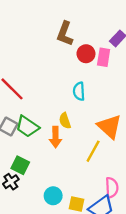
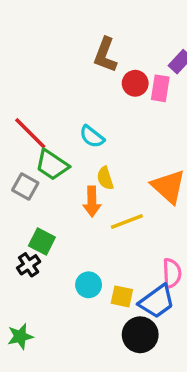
cyan semicircle: (79, 91) -> (92, 137), moved, turned -48
green trapezoid: (27, 127) -> (52, 165), moved
yellow line: (93, 151) -> (127, 222), moved, turned 40

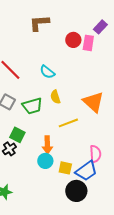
brown L-shape: (105, 55) -> (39, 23), moved, turned 65
green trapezoid: (52, 165) -> (32, 106), moved, turned -50
orange arrow: (92, 202) -> (47, 145), moved

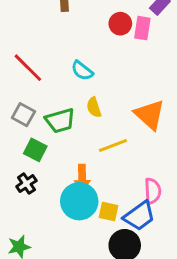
green square: (17, 135) -> (35, 150), moved
cyan circle: (45, 161) -> (79, 201), size x1.6

